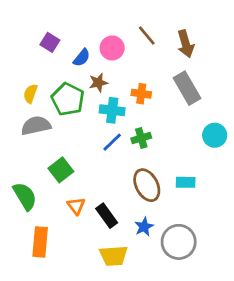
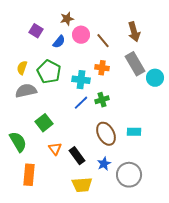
brown line: (147, 36) -> (103, 41), moved
brown star: (98, 83) -> (67, 19), moved
cyan circle: (215, 135) -> (155, 78), moved

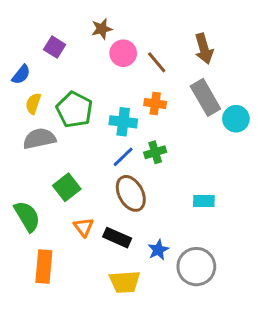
blue semicircle: (59, 42) -> (21, 75), moved
brown ellipse: (106, 134) -> (131, 193), moved
black rectangle: (77, 156) -> (117, 238), turned -30

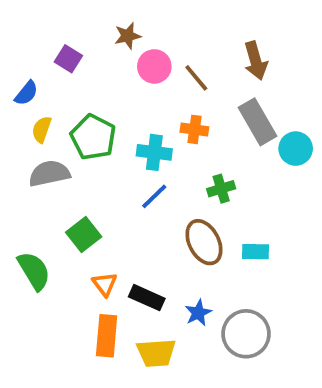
green cross: (155, 152) -> (221, 189), moved
brown ellipse: (131, 193) -> (204, 242), moved
orange rectangle: (44, 267) -> (107, 336), moved

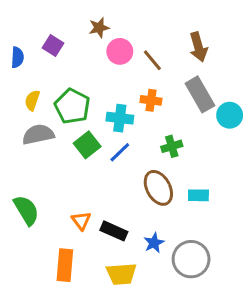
blue semicircle: (26, 93) -> (17, 57), moved, turned -36
green square: (84, 235) -> (87, 145), moved
orange rectangle: (107, 336) -> (65, 265), moved

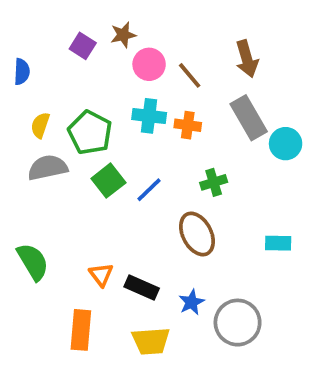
purple square: (53, 45) -> (83, 46), moved
cyan cross: (120, 118) -> (149, 116), moved
cyan rectangle: (198, 195) -> (278, 243), moved

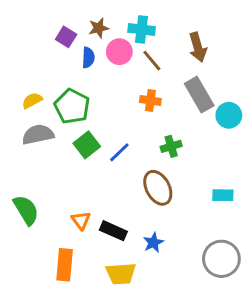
blue semicircle: (22, 72) -> (88, 58), moved
cyan cross: (149, 116) -> (142, 29), moved
yellow semicircle: (40, 125) -> (32, 101), turned 42
gray circle: (238, 323) -> (221, 259), moved

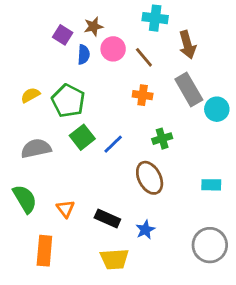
cyan cross: (142, 29) -> (155, 18), moved
gray semicircle: (38, 135) -> (36, 148), moved
orange triangle: (81, 220) -> (65, 209), moved
orange rectangle: (65, 265) -> (44, 251), moved

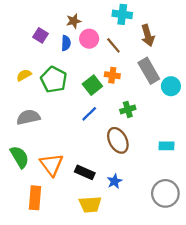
purple square: (63, 35) -> (41, 35), moved
green square: (82, 137) -> (92, 85), moved
orange triangle: (65, 209) -> (52, 165), size x1.6

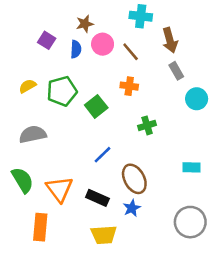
gray rectangle: (149, 71) -> (176, 71), moved, size x0.6
green pentagon: (54, 80) -> (62, 91), turned 30
green square: (92, 85) -> (96, 106), moved
blue line: (89, 114) -> (103, 155), moved
brown ellipse: (118, 140) -> (134, 179), moved

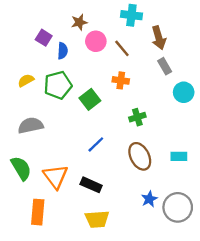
blue semicircle: (76, 49) -> (63, 51), moved
brown ellipse: (134, 179) -> (140, 156), moved
blue star: (132, 208) -> (149, 199), moved

